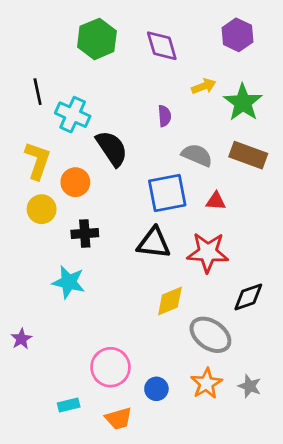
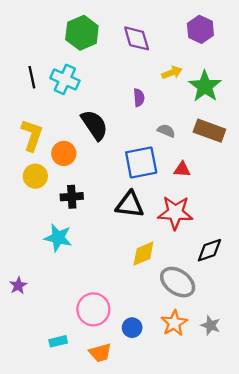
cyan cross: (73, 115) -> (65, 79), moved
gray semicircle: (197, 155) -> (166, 131), size x0.7

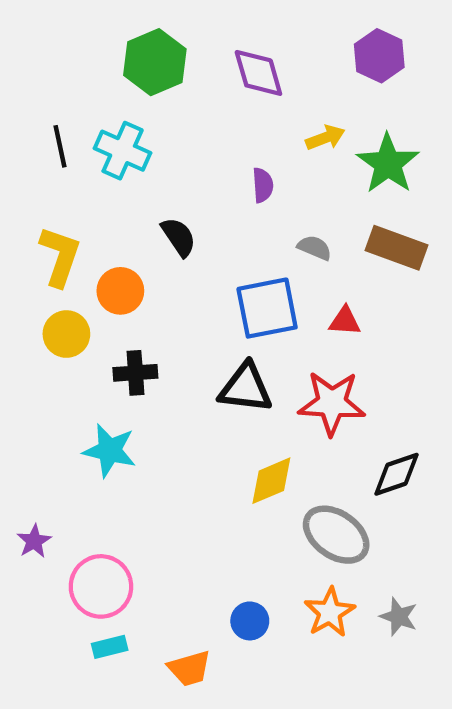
black semicircle: (94, 125) -> (179, 237), size x0.7
pink circle: (93, 309) -> (101, 586), moved

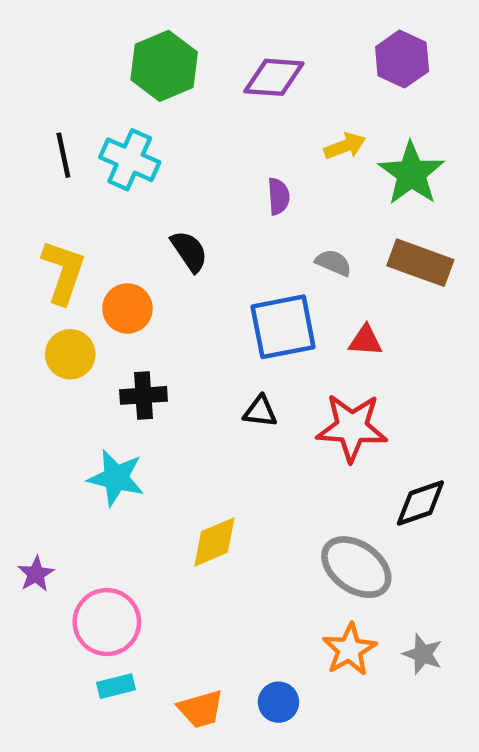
purple diamond: (258, 73) -> (274, 77), turned -70
black triangle: (246, 388) -> (260, 411), size x0.6
yellow diamond: (271, 481) -> (214, 542), moved
blue circle: (250, 621) -> (278, 702), moved

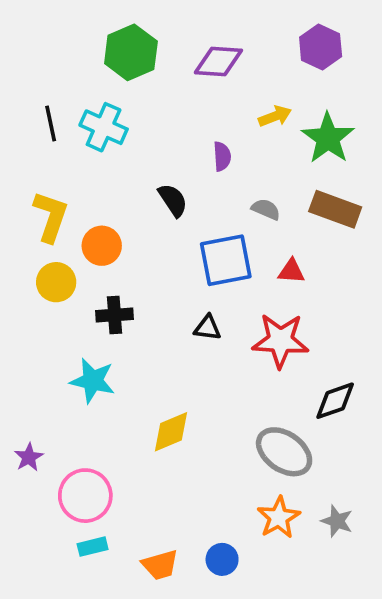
black semicircle: (189, 251) -> (173, 200), moved

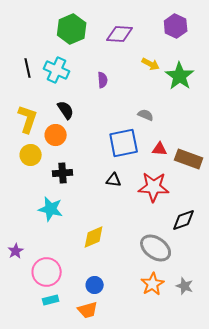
yellow arrow: (275, 116) -> (151, 64), turned 48
purple semicircle: (222, 156) -> (103, 80), moved
black semicircle: (173, 200) -> (66, 110), moved
brown rectangle: (335, 209) -> (189, 159), moved
blue circle: (222, 559) -> (95, 285), moved

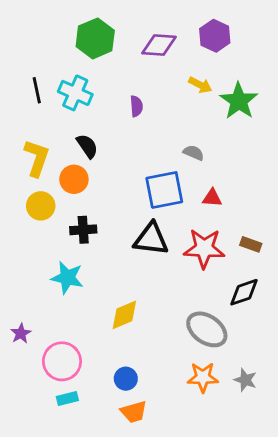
purple hexagon: (176, 26) -> (215, 36), moved
brown rectangle: (189, 159) -> (251, 244), moved, size x0.6
black triangle: (114, 180) -> (151, 239), size x1.8
orange star: (153, 284) -> (203, 377), turned 30
orange trapezoid: (88, 310) -> (134, 412), moved

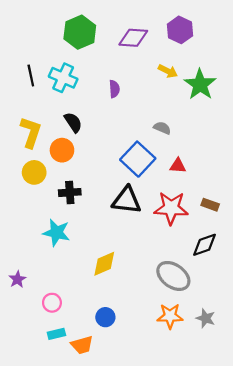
blue square: (164, 190) -> (138, 159), turned -36
pink circle: (62, 361) -> (52, 303), size x0.6
orange trapezoid: (134, 412) -> (82, 345), moved

